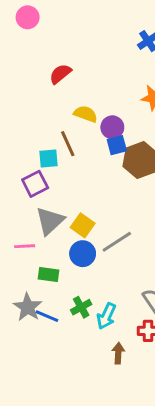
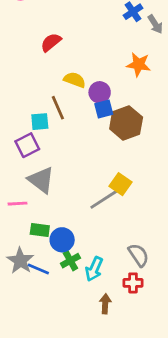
gray triangle: (50, 221) -> (41, 180), turned -40
yellow square: (83, 225) -> (120, 184), moved
blue circle: (83, 254) -> (62, 240), moved

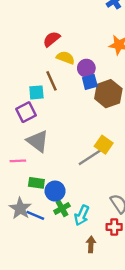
red semicircle: (51, 42) -> (52, 39), moved

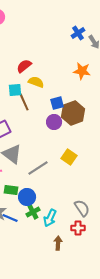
purple circle: (86, 68) -> (54, 122), moved
cyan square: (36, 92) -> (15, 90), moved
gray line: (90, 157) -> (38, 168), moved

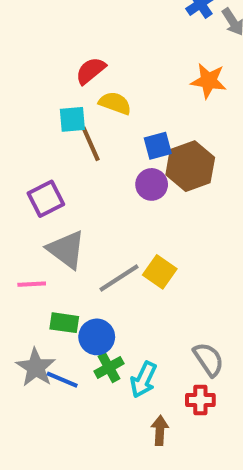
yellow square: (69, 157) -> (160, 272), moved

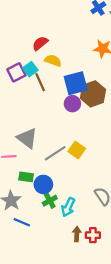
cyan square: (72, 119) -> (30, 69), turned -32
blue square: (158, 146) -> (76, 83), size x1.6
purple square: (46, 199) -> (16, 72), moved
blue line: (62, 380) -> (22, 222), moved
red cross: (200, 400) -> (93, 235), moved

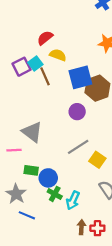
purple circle: (72, 104) -> (77, 112), moved
yellow square: (77, 150) -> (97, 160), moved
gray line: (55, 153) -> (78, 147), moved
green cross: (50, 201) -> (55, 194), turned -32

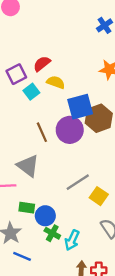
purple square: (21, 67) -> (16, 74), moved
brown line: (45, 76) -> (42, 132), moved
purple circle: (77, 112) -> (70, 130), moved, size x1.5

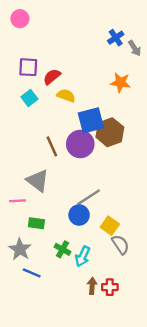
purple square: (16, 74) -> (28, 67), moved, turned 30
cyan square: (31, 92) -> (29, 98), moved
yellow square: (99, 196) -> (110, 226), moved
blue circle: (45, 216) -> (79, 215), moved

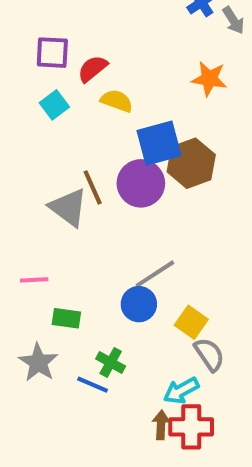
gray triangle: (38, 181) -> (68, 208), moved
cyan arrow: (83, 256) -> (181, 391), moved, turned 36
blue line: (32, 273) -> (93, 385), moved
red cross: (110, 287) -> (191, 427), size x1.5

